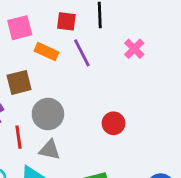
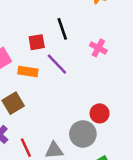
gray circle: (48, 114) -> (83, 134), moved

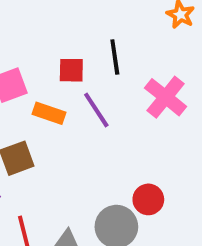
pink cross: (98, 48) -> (166, 97), size x1.5

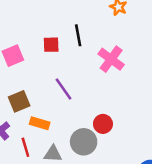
purple line: (96, 110) -> (64, 89), moved
orange rectangle: (49, 113) -> (40, 123), moved

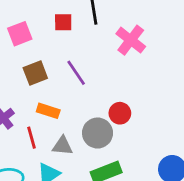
brown square: (19, 101) -> (35, 73), moved

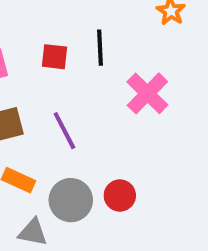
gray circle: (98, 133) -> (71, 200), moved

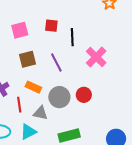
black line: (100, 48) -> (72, 37), moved
pink cross: (147, 93) -> (96, 57), moved

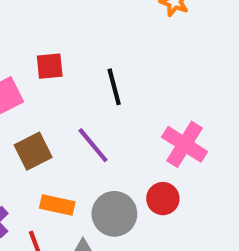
red square: (51, 26) -> (50, 66), moved
pink cross: (96, 57) -> (185, 144), moved

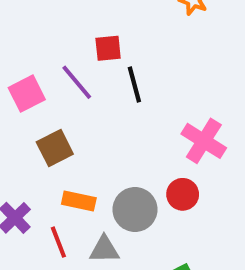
red square: (50, 66) -> (108, 48), moved
purple line: (93, 145) -> (77, 82), moved

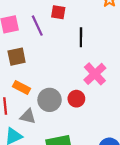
black line: (134, 85) -> (81, 37), moved

